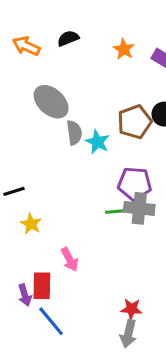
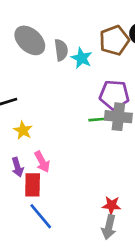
gray ellipse: (51, 102) -> (30, 40), moved
pink arrow: (70, 259) -> (42, 162), moved
purple arrow: (25, 295) -> (18, 167), moved

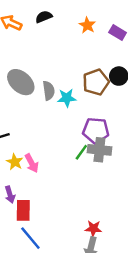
cyan star: (82, 58) -> (67, 98), turned -30
green line: (98, 119) -> (81, 152), turned -49
pink arrow: (42, 162) -> (32, 163), moved

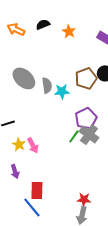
orange star: (87, 25) -> (69, 31), moved
purple pentagon: (96, 130) -> (86, 118), turned -30
gray cross: (99, 150) -> (89, 134), turned 30
red rectangle: (23, 210) -> (37, 190), moved

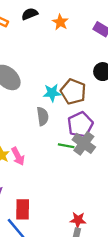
brown pentagon: (86, 78) -> (73, 92), moved, turned -30
gray semicircle: (47, 85) -> (43, 116), moved
green line: (74, 136) -> (66, 146), turned 64

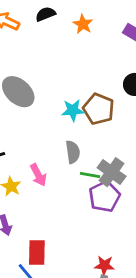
gray semicircle: (43, 116) -> (73, 152), moved
purple pentagon: (80, 125) -> (104, 196), moved
pink arrow: (18, 156) -> (38, 175), moved

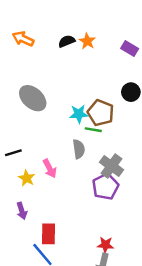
black semicircle: (45, 14) -> (67, 41), moved
green line: (90, 175) -> (93, 130), moved

